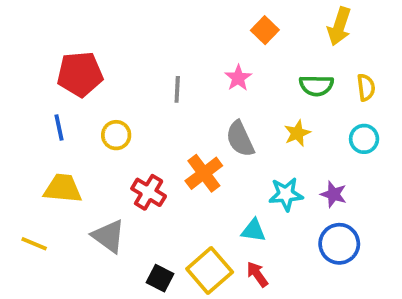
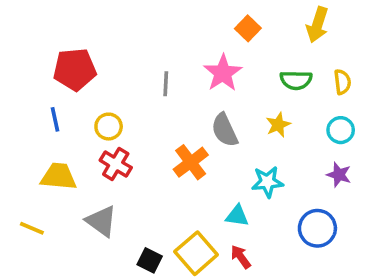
pink star: (238, 78) -> (223, 73), size x1.5
red cross: (149, 192) -> (116, 164), moved
purple star: (334, 194) -> (339, 175), moved

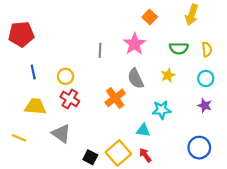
red pentagon: (75, 69) -> (21, 34), moved
blue circle: (317, 228) -> (199, 148), moved

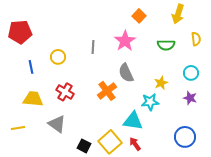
yellow semicircle: (207, 49) -> (196, 39), moved
yellow star: (168, 75) -> (161, 83), moved
yellow circle: (65, 76) -> (58, 57), moved
cyan triangle: (143, 130) -> (133, 121), size x1.5
yellow line: (19, 138) -> (18, 128), turned -32

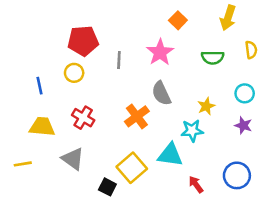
red pentagon: (20, 32) -> (83, 41), moved
yellow square: (110, 142) -> (132, 168), moved
red arrow: (135, 144) -> (196, 184), moved

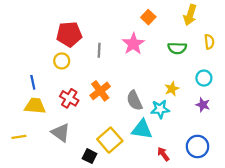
blue line: (39, 86) -> (33, 82), moved
gray semicircle: (161, 93) -> (134, 101), moved
orange cross: (137, 116) -> (100, 91), moved

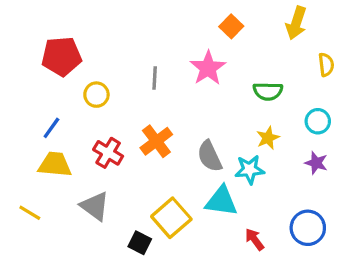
red pentagon: (69, 34) -> (61, 56), moved
green semicircle: (177, 48) -> (268, 91), moved
blue line: (33, 82) -> (51, 128), turned 48
yellow line: (19, 137) -> (30, 213), turned 40

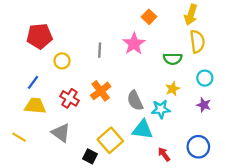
yellow semicircle: (326, 65) -> (197, 42), moved, size x1.5

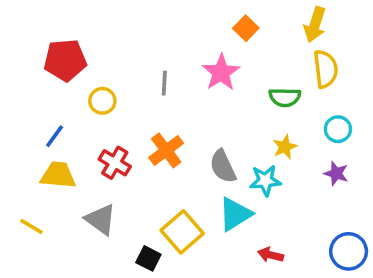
cyan triangle: (143, 130) -> (235, 214), turned -40
blue circle: (198, 147) -> (349, 251), moved
red arrow: (164, 154) -> (271, 255), turned -40

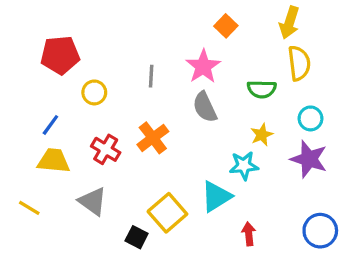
gray semicircle: (223, 166) -> (205, 107), moved
purple star: (336, 173) -> (309, 159), size x1.6
red arrow: (271, 255) -> (249, 234), turned 70

